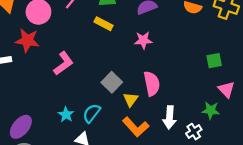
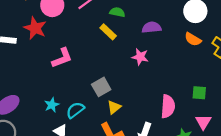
pink semicircle: (152, 84) -> (168, 106), moved

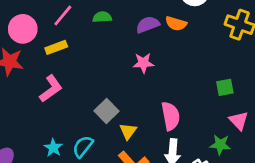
yellow rectangle: (108, 32) -> (56, 47), moved, turned -49
orange semicircle: (193, 39) -> (176, 24), moved
pink semicircle: (168, 106) -> (171, 116), moved

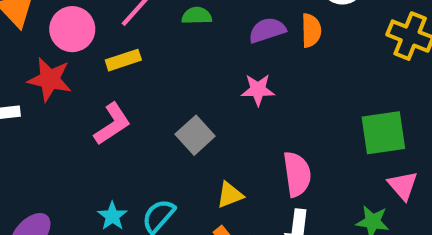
orange semicircle: (176, 24) -> (311, 30), turned -110
green square: (225, 87) -> (383, 133), size x1.6
gray square: (106, 111) -> (195, 135), moved
yellow triangle: (128, 131) -> (230, 195), turned 30

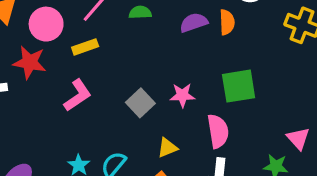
pink star: (258, 90) -> (182, 95), moved
green square: (383, 133) -> (239, 86), moved

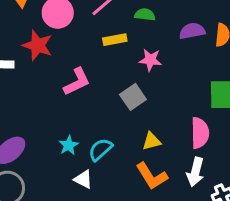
yellow rectangle: (85, 47) -> (115, 40), moved
pink star: (182, 95) -> (150, 60), moved

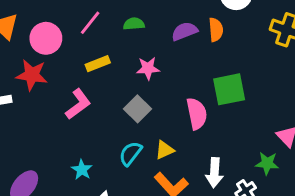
yellow rectangle: (115, 40) -> (98, 64), moved
pink semicircle: (200, 133) -> (197, 114), moved
cyan semicircle: (100, 149) -> (130, 153), moved

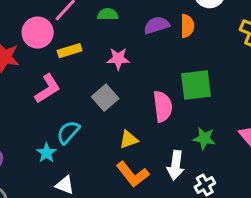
pink circle: (46, 38) -> (38, 33), moved
cyan semicircle: (130, 153) -> (68, 132), moved
green star: (267, 163) -> (204, 138), moved

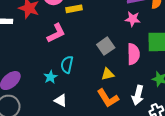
pink star: (118, 59) -> (133, 19), moved
gray square: (105, 98) -> (106, 46), moved
cyan semicircle: (68, 132) -> (67, 65), turned -36

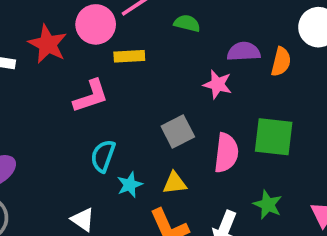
pink star: (133, 19) -> (218, 84), moved
cyan star: (50, 77) -> (130, 185), moved

